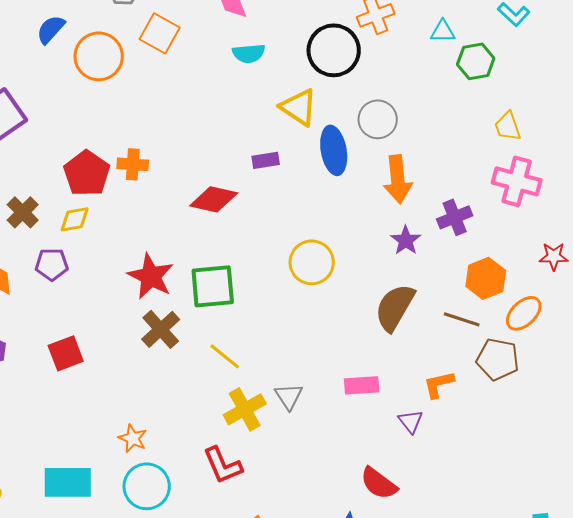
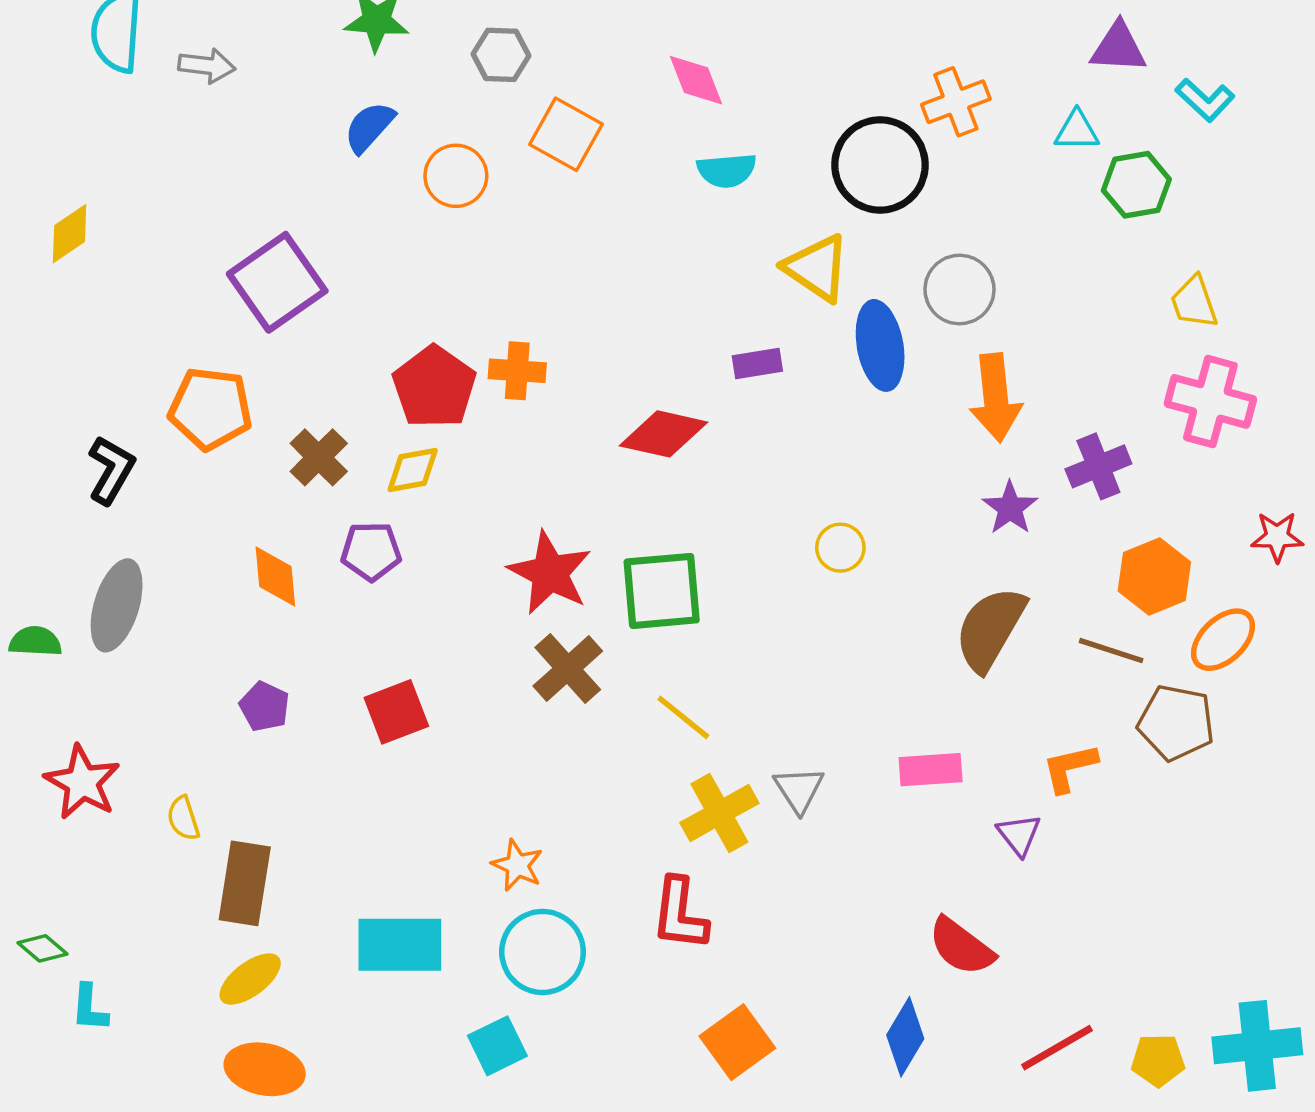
orange circle: (99, 56) -> (456, 176), size x0.7
yellow circle: (312, 262) -> (840, 548), size x0.6
red L-shape: (223, 465) -> (680, 914), turned 30

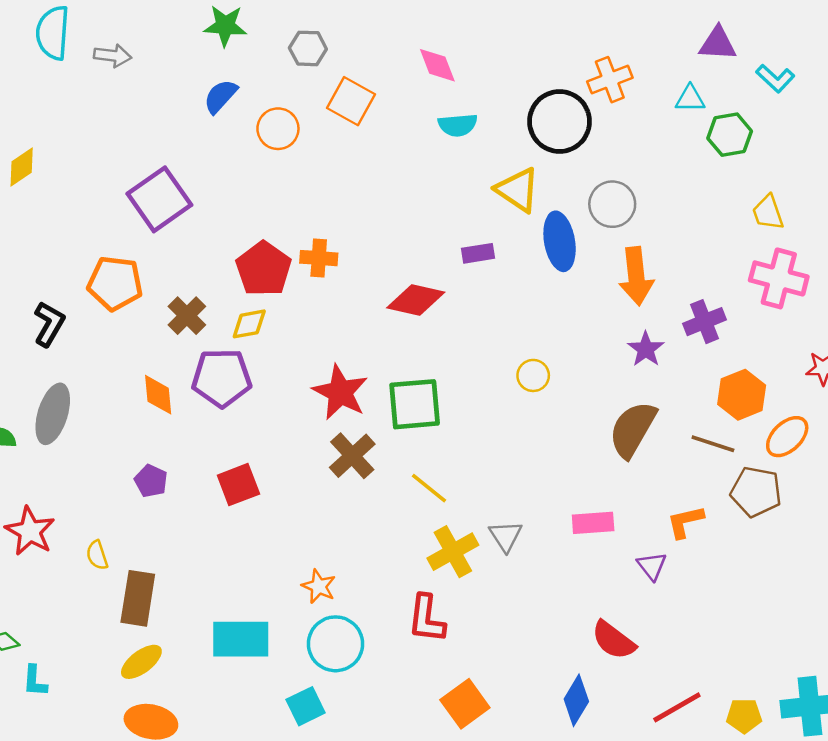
purple pentagon: (371, 551) -> (222, 378), size x1.5

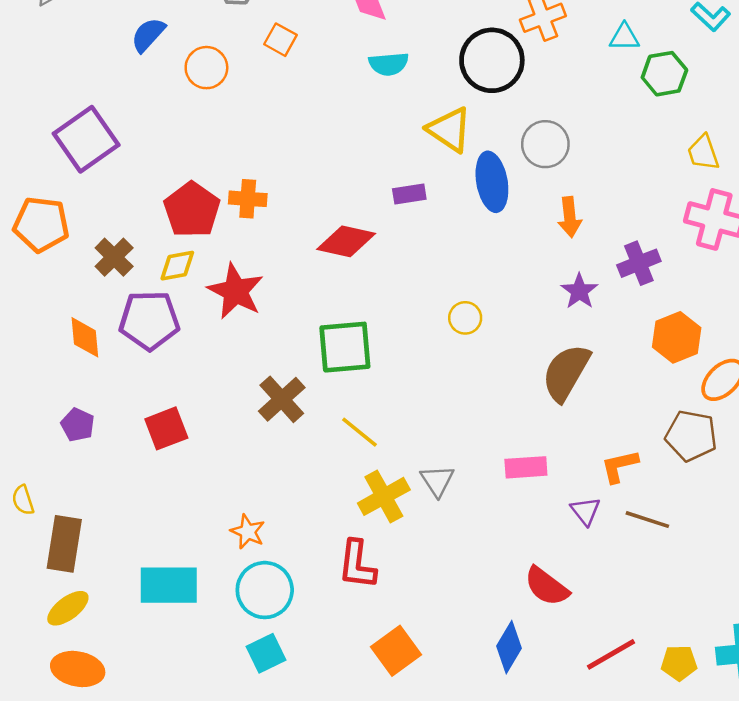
orange square: (351, 101) -> (281, 40), size x0.7
orange arrow: (636, 276) -> (570, 217), size x0.7
red star: (340, 392) -> (236, 291), moved
brown line: (713, 444) -> (647, 520), moved
cyan square: (306, 706) -> (266, 653), moved

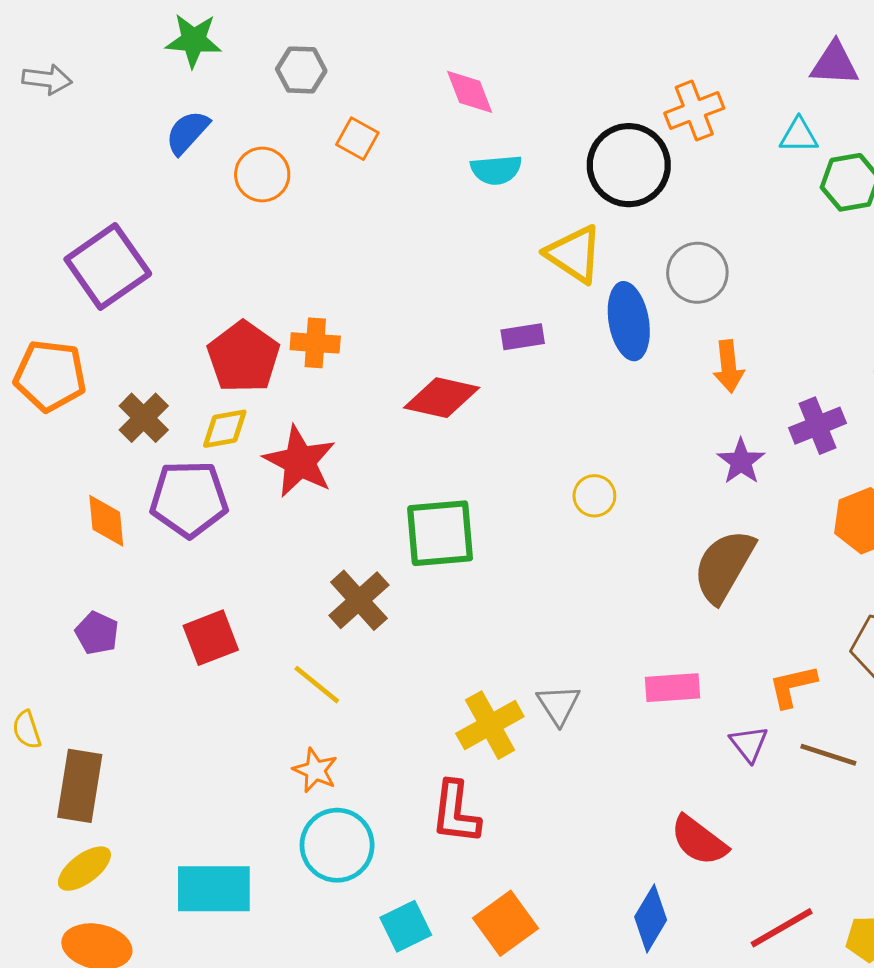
yellow line: (359, 432) -> (317, 685), moved
cyan rectangle: (169, 585) -> (214, 889), moved
cyan square: (266, 653) -> (406, 926), moved

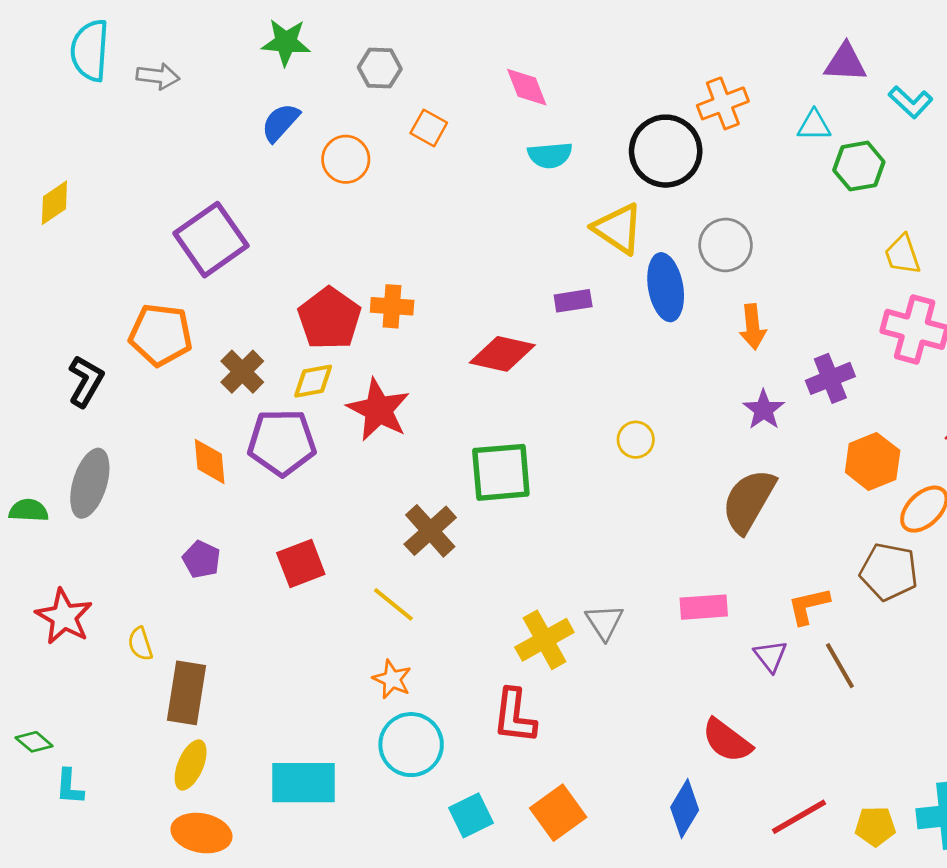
brown line: (828, 755) -> (840, 666), turned 42
yellow ellipse: (84, 869) -> (191, 765), turned -30

